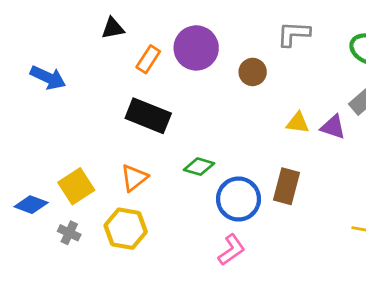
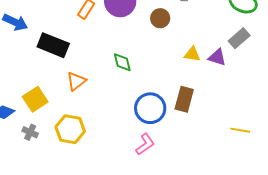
black rectangle: (148, 116) -> (53, 45), moved
green diamond: (199, 167) -> (122, 62), moved, turned 60
orange triangle: (134, 178) -> (76, 81), moved

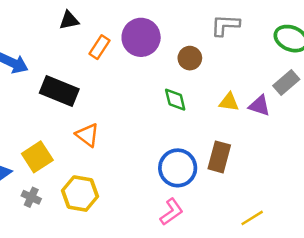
green diamond: (122, 62) -> (175, 100), moved
orange triangle: (76, 81) -> (87, 135), turned -45
yellow line: (240, 130) -> (252, 218), moved, turned -42

